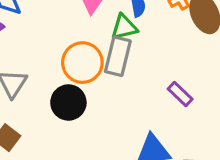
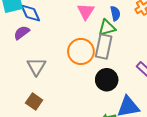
black circle: (68, 102) -> (107, 80), moved

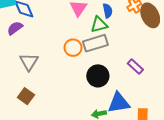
gray rectangle: (104, 47) -> (95, 43), turned 60
orange circle: (81, 51) -> (73, 48), size x0.7

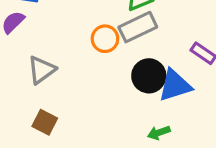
gray triangle: (29, 62) -> (42, 70), turned 30
blue triangle: (119, 103) -> (175, 85), moved

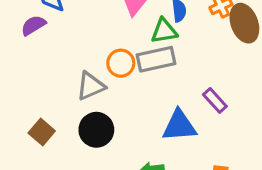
gray triangle: (42, 70) -> (91, 86), moved
black circle: (149, 76) -> (96, 130), moved

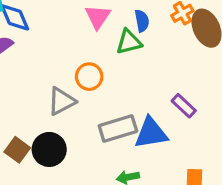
gray rectangle: (156, 59) -> (118, 129), moved
black circle: (96, 130) -> (49, 149), moved

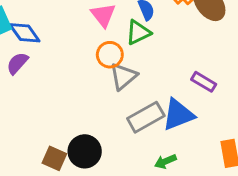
orange circle: (89, 77) -> (110, 55), moved
gray triangle: (61, 101) -> (123, 76), moved

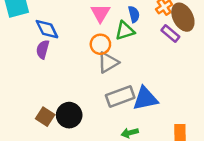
blue diamond: (24, 33) -> (47, 29), moved
purple semicircle: (17, 63) -> (43, 49), moved, turned -36
purple rectangle: (204, 82) -> (170, 33), moved

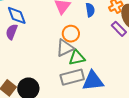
green triangle: (125, 31) -> (77, 58), moved
orange circle: (100, 44) -> (71, 34), moved

